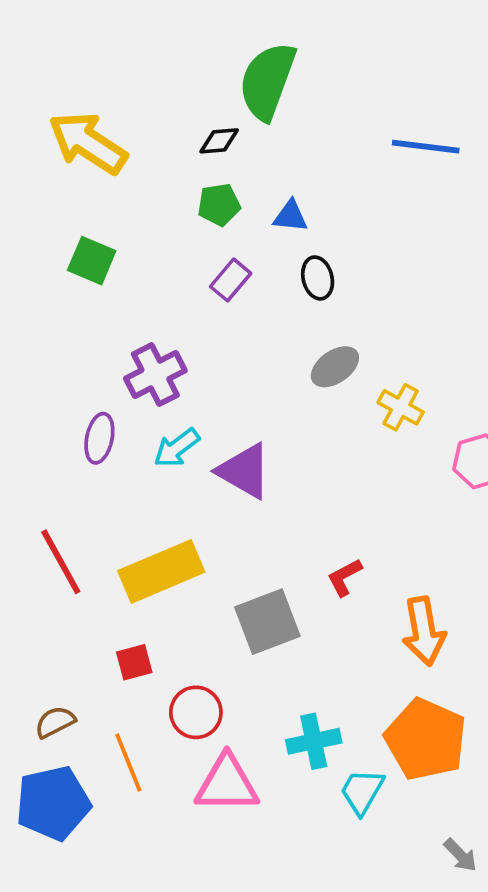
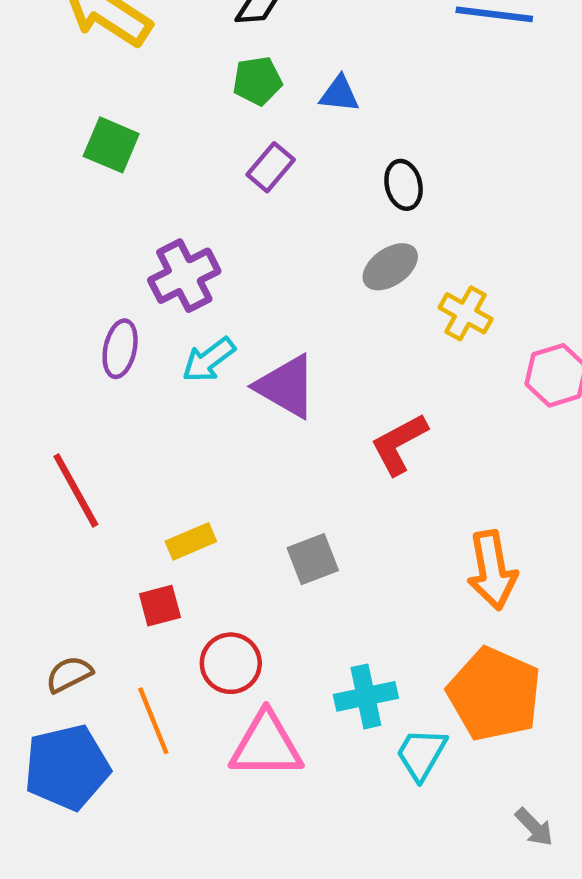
black ellipse: (318, 278) -> (404, 185), moved
yellow rectangle: (161, 571) -> (191, 541), moved, size x0.5
red L-shape: (345, 577) -> (399, 444), moved, size x1.4
gray square: (267, 622) -> (313, 559), size x0.7

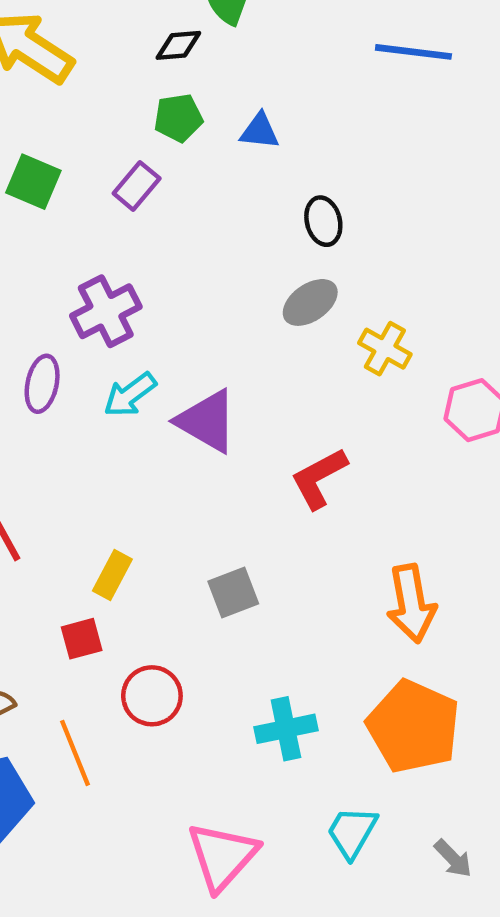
purple rectangle: (271, 167) -> (137, 186), moved
yellow rectangle: (191, 541) -> (112, 575), turned -39
pink triangle: (266, 745) -> (222, 856), moved, turned -48
cyan trapezoid: (421, 754) -> (352, 832), moved

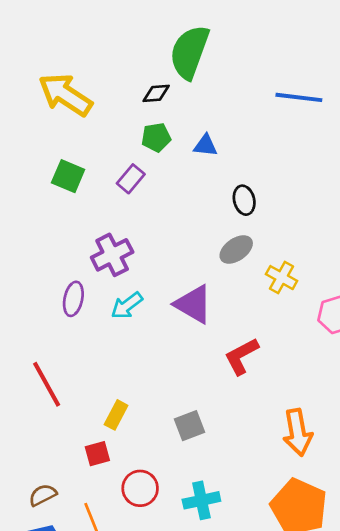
purple triangle: (207, 421) -> (193, 304), moved
cyan cross: (286, 729) -> (201, 500), moved

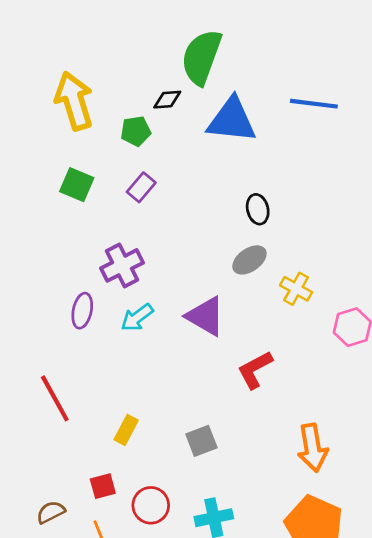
yellow arrow: (65, 95) -> (74, 101), turned 40
green pentagon: (156, 137) -> (136, 131), moved
blue triangle: (205, 145) -> (232, 120), moved, size x2.0
red square: (97, 454) -> (103, 486), moved

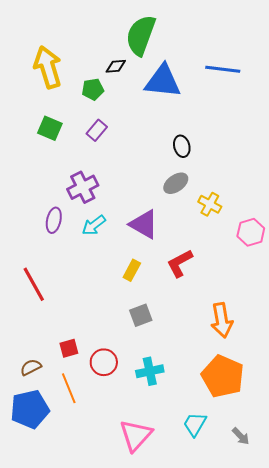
yellow rectangle: (126, 430) -> (132, 270), moved

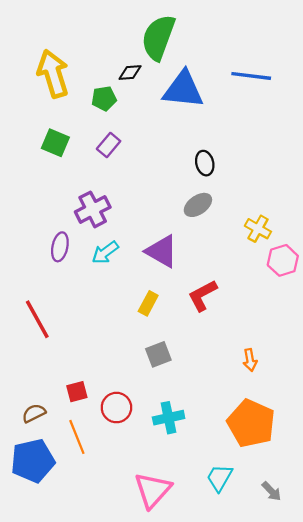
yellow cross: (210, 204) -> (258, 229), moved
orange arrow: (222, 320) -> (250, 360), size x0.6

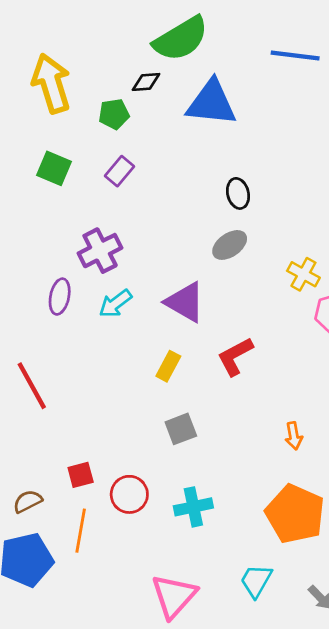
green semicircle: (158, 37) -> (181, 39), turned -141
blue line: (251, 76) -> (295, 55), moved
orange line: (77, 437) -> (81, 531), turned 32

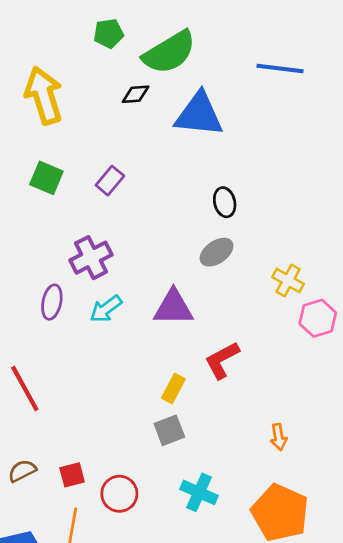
green pentagon: (114, 114) -> (109, 33), moved
purple triangle: (185, 302) -> (173, 307), turned -30
yellow rectangle: (168, 366) -> (173, 388), moved
brown semicircle: (28, 501) -> (22, 471), moved
cyan cross: (193, 507) -> (199, 492), moved, turned 36

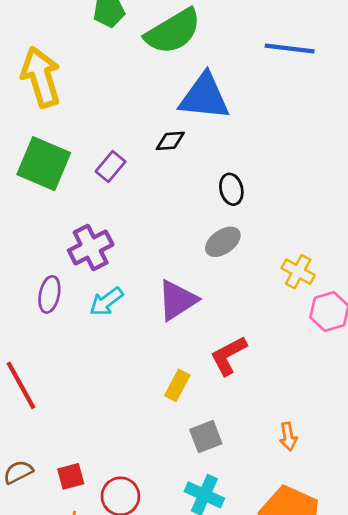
black diamond: (136, 94) -> (170, 141), moved
green square: (46, 178) -> (44, 164), size x1.5
purple triangle: (173, 307) -> (177, 300), turned -33
gray square: (169, 430) -> (206, 437), moved

